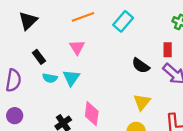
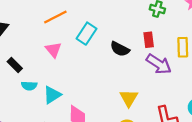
cyan rectangle: (123, 21) -> (86, 34), moved
black semicircle: (141, 66) -> (120, 49), moved
cyan triangle: (71, 78) -> (52, 95), moved, turned 30

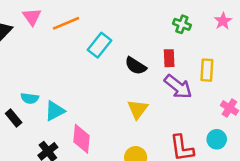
pink triangle: (53, 50) -> (32, 17), moved
black rectangle: (15, 65) -> (14, 118), moved
yellow triangle: (129, 98) -> (138, 109), moved

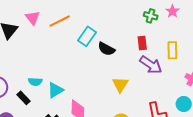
pink star: (223, 21) -> (172, 11), moved
black semicircle: (136, 66) -> (106, 49), moved

